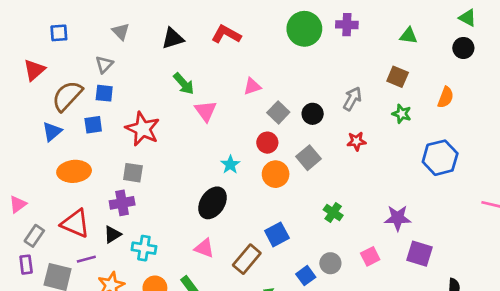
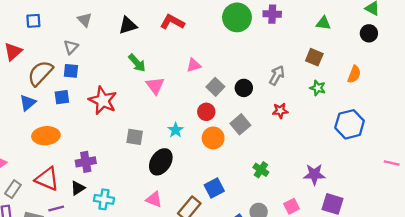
gray square: (133, 173) -> (135, 137), moved

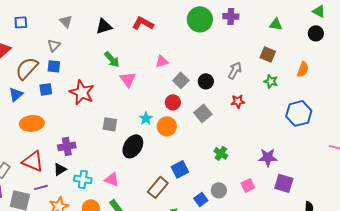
orange circle: (213, 138) -> (167, 126), moved
pink triangle: (154, 199) -> (112, 179), moved

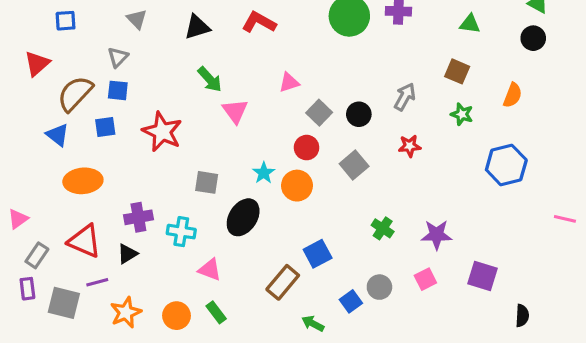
blue triangle: (16, 94) -> (58, 135), turned -42
purple star: (268, 157) -> (437, 235), moved
cyan cross: (83, 179) -> (181, 232), moved

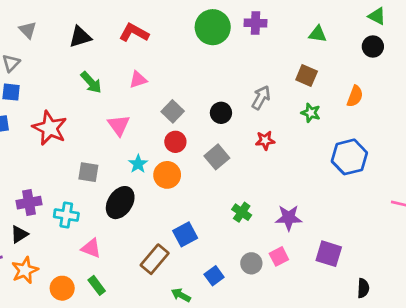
pink triangle: (289, 83) -> (138, 80), moved
pink triangle: (235, 111) -> (119, 125), moved
gray square: (319, 113) -> (173, 111), moved
gray circle: (379, 287) -> (251, 263), moved
orange star: (126, 312) -> (25, 270), moved

